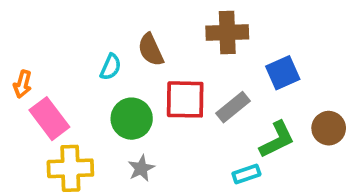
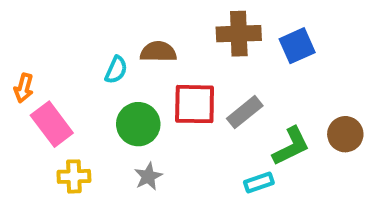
brown semicircle: (151, 50) -> (158, 52), turned 116
blue square: (283, 73) -> (297, 46), moved
yellow cross: (70, 168) -> (74, 176), size x0.7

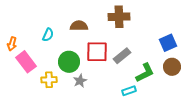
blue square: (297, 46) -> (168, 43), moved
cyan semicircle: (116, 70) -> (48, 35), moved
yellow cross: (74, 176) -> (49, 80), moved
gray star: (148, 176) -> (80, 81), moved

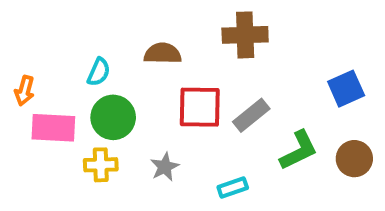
pink rectangle: (26, 62) -> (53, 128), turned -50
green circle: (69, 62) -> (113, 117), moved
brown circle: (172, 67) -> (354, 159), moved
cyan rectangle: (129, 91) -> (233, 187), moved

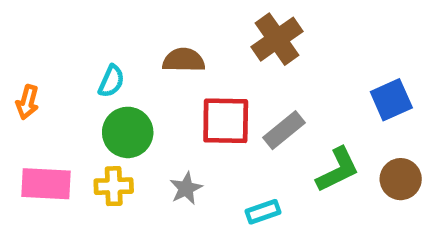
brown cross: (245, 35) -> (277, 39), turned -33
pink rectangle: (53, 128) -> (46, 184), moved

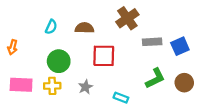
cyan semicircle: (111, 81) -> (51, 27), moved
gray rectangle: (284, 130) -> (152, 42), moved, turned 36
cyan rectangle: (263, 212) -> (121, 98), turned 40

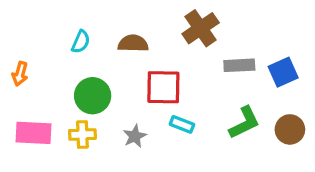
cyan rectangle: (121, 98) -> (182, 124), moved

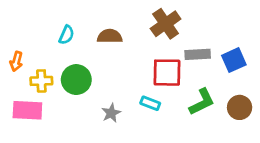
red square: (163, 87) -> (167, 73), moved
yellow cross: (82, 135) -> (41, 81), moved

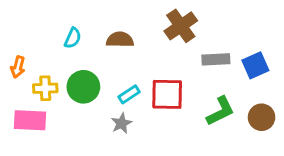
red square: (167, 73) -> (167, 94), moved
cyan rectangle: (150, 103) -> (129, 94), moved, turned -54

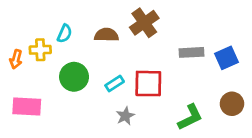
brown cross: (181, 26) -> (144, 23), moved
yellow cross: (45, 88) -> (40, 50), moved
green L-shape: (220, 111) -> (190, 117), moved
gray star: (121, 123) -> (125, 116), moved

